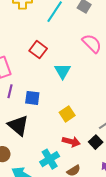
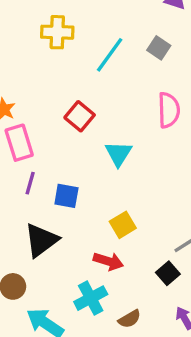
pink semicircle: (92, 43) -> (169, 110), turned 40
black triangle: (18, 125) -> (41, 240), turned 40
red arrow: (71, 142) -> (108, 261), moved

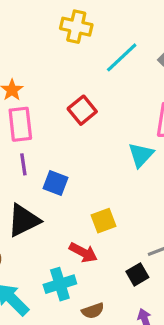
cyan triangle: (118, 154) -> (141, 155), moved
purple line: (30, 183) -> (23, 164), turned -35

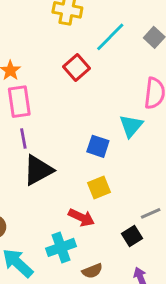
red square: (82, 110) -> (77, 68), moved
blue square: (55, 183) -> (98, 146), moved
black triangle: (24, 220) -> (38, 170), moved

